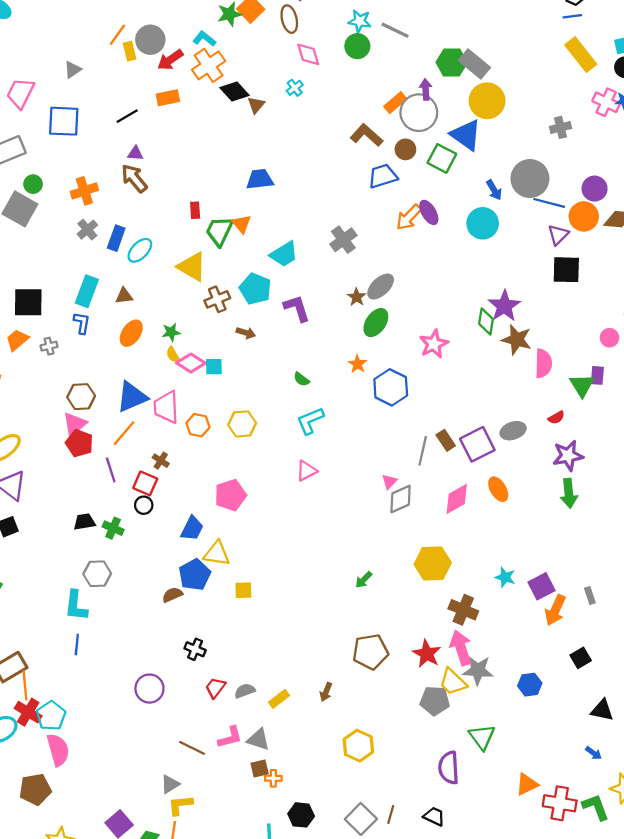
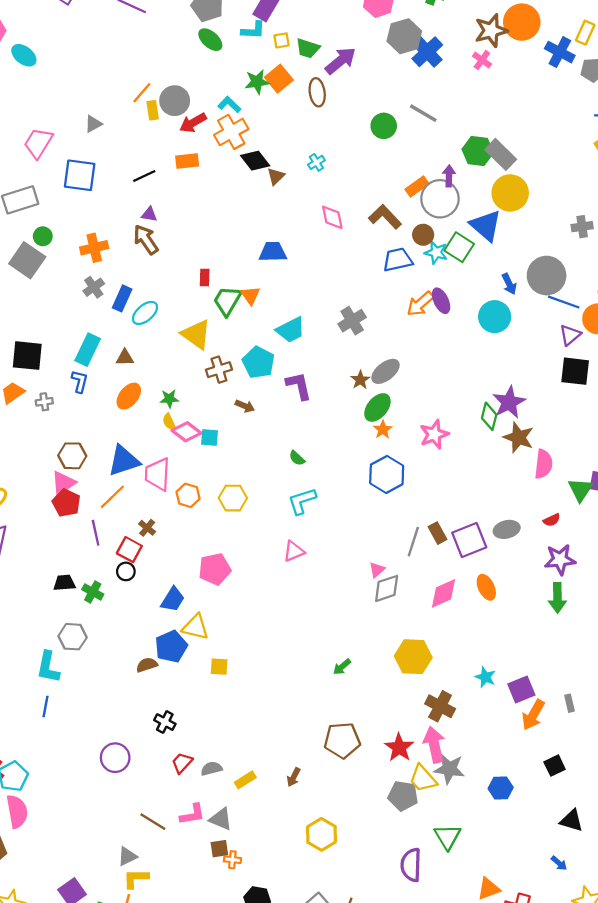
cyan star: (360, 21) -> (436, 252), moved
pink diamond: (308, 54) -> (332, 217), moved
orange star: (357, 364) -> (383, 429), moved

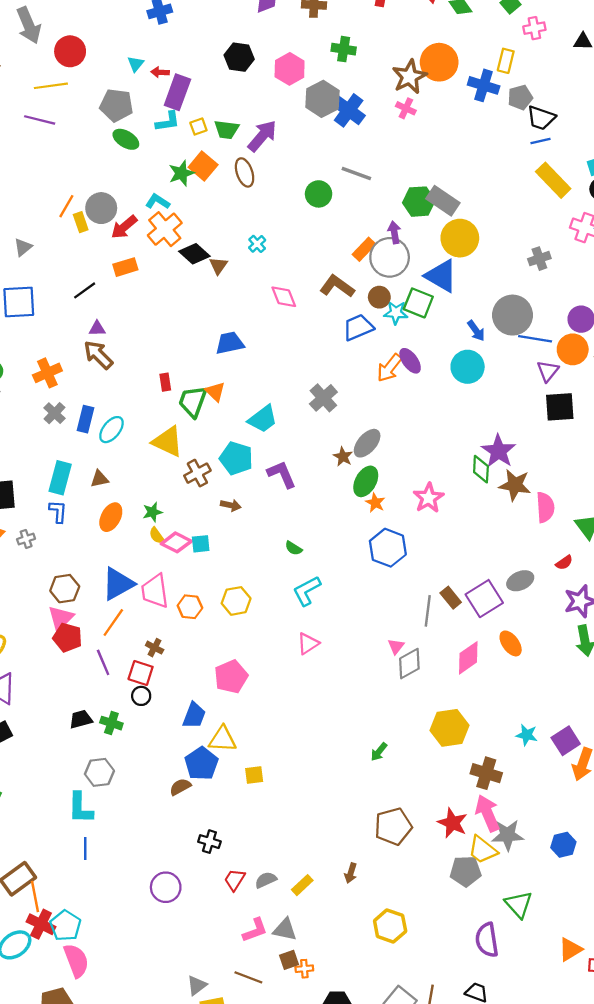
brown line: (153, 822) -> (248, 977), moved

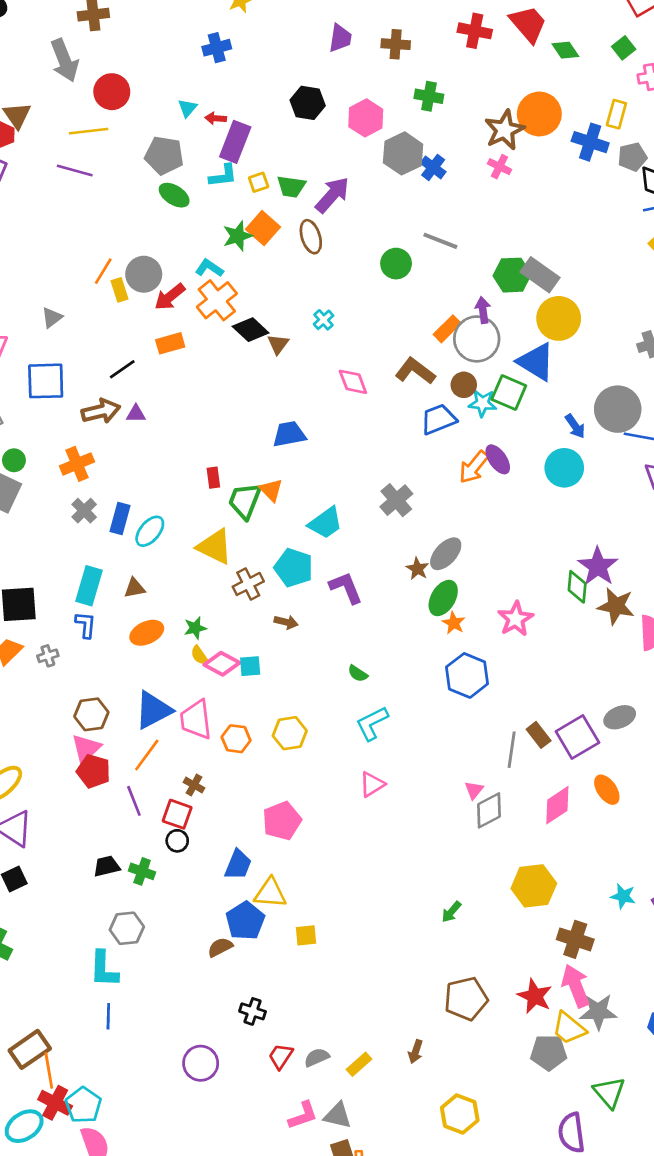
blue cross: (349, 110) -> (433, 167), size x0.7
brown arrow: (98, 355) -> (101, 411), moved, turned 120
orange ellipse: (111, 517) -> (147, 633), turned 36

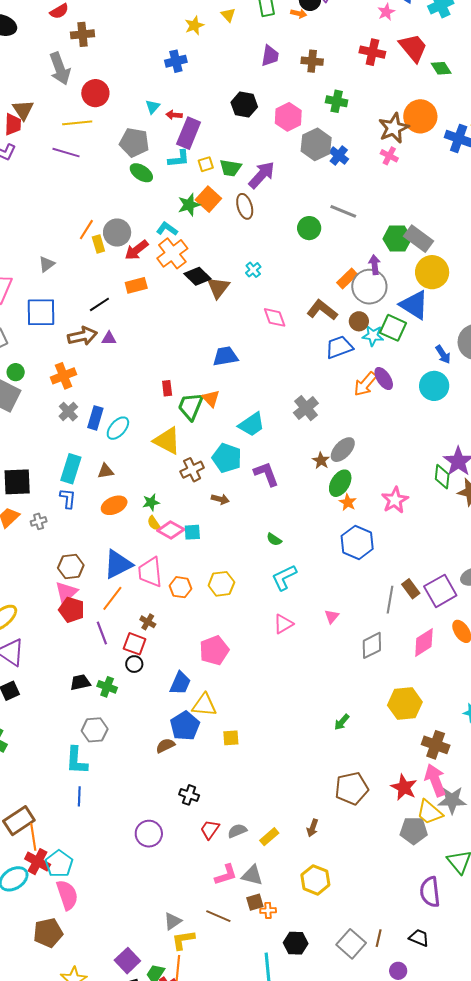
brown triangle: (278, 344) -> (218, 288), size x1.4
pink triangle: (474, 790) -> (332, 616), moved
yellow hexagon: (460, 1114) -> (315, 880), moved

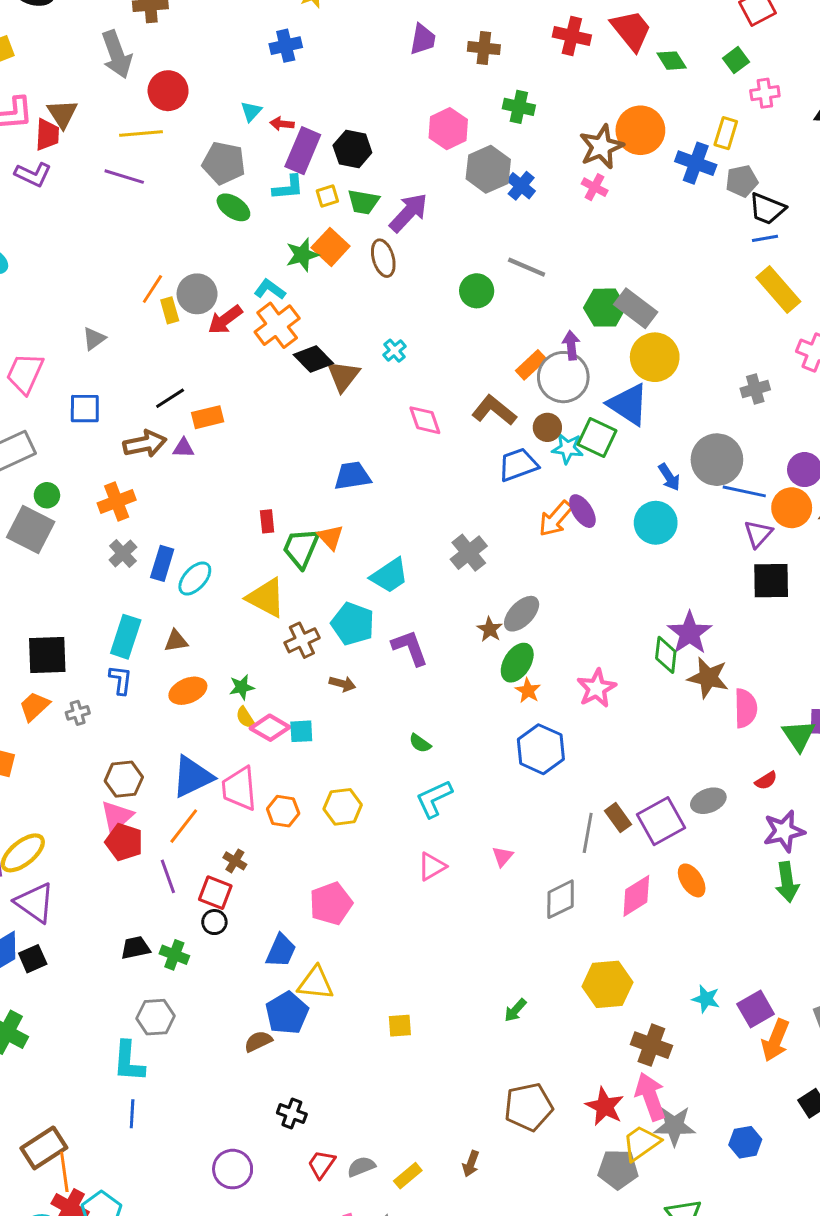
black hexagon: (244, 105) -> (352, 149), moved
orange rectangle: (136, 285) -> (208, 417), moved
blue square: (41, 312) -> (85, 409), size x0.7
yellow square: (231, 738) -> (400, 1026), moved
yellow trapezoid: (429, 812) -> (641, 1143), turned 104

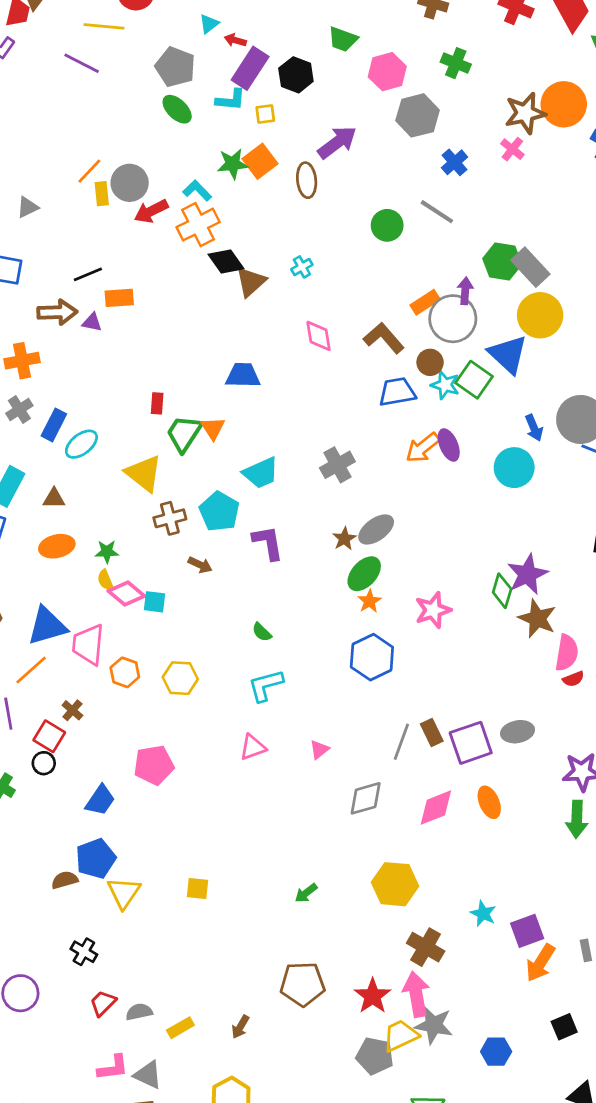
blue cross: (521, 186) -> (454, 162), moved
green trapezoid: (363, 202) -> (343, 39), moved
red semicircle: (766, 781) -> (573, 679), moved
yellow triangle: (316, 983) -> (124, 893), moved, turned 48

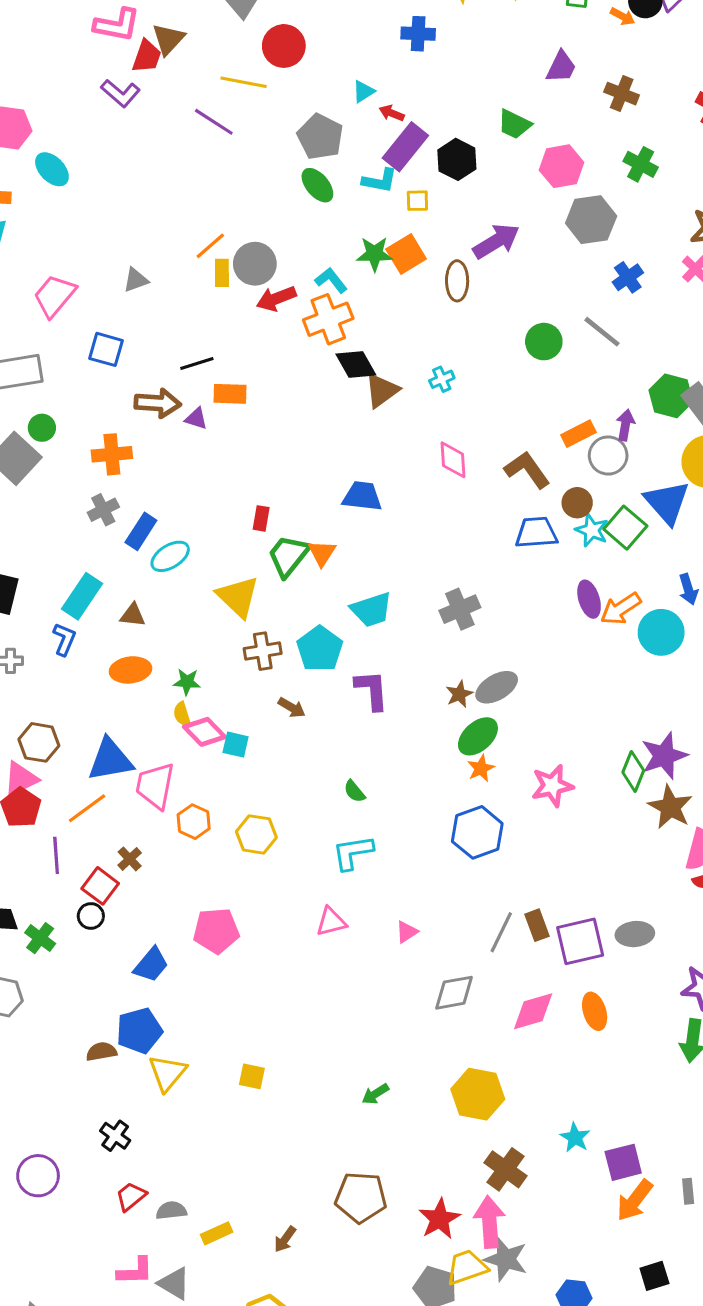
gray circle: (453, 319) -> (608, 456), size x0.7
orange arrow: (423, 448) -> (621, 609), moved

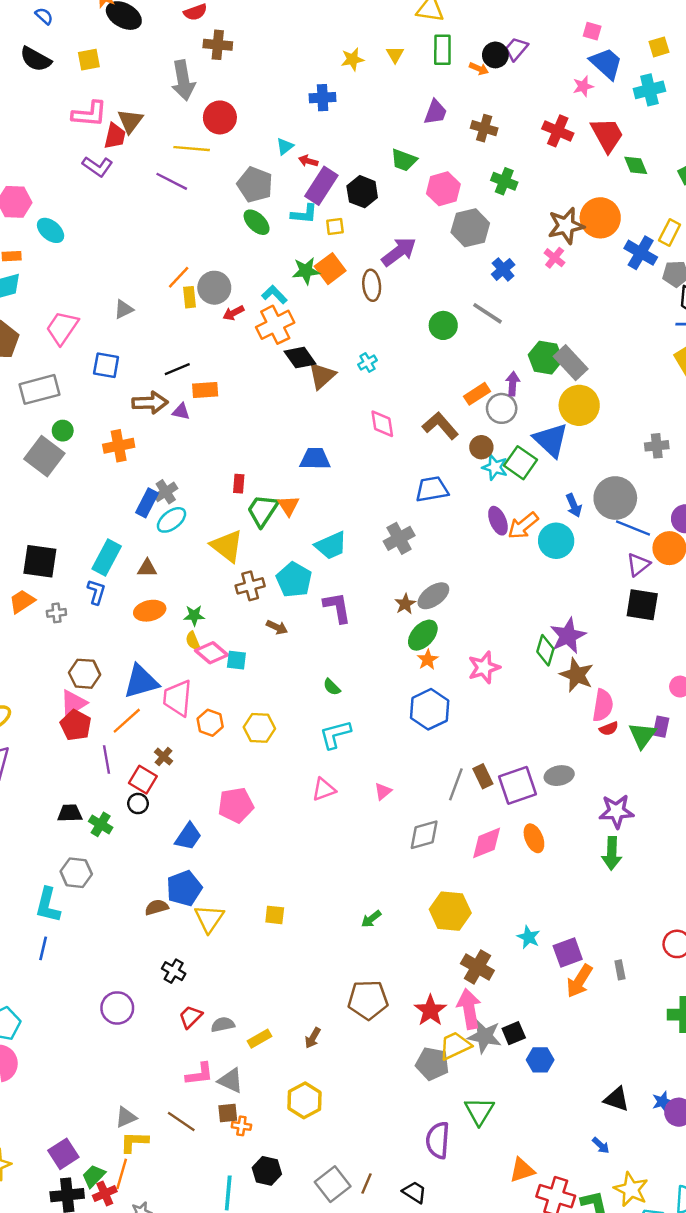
red arrow: (276, 299) -> (234, 313), size x0.7
gray cross: (103, 510) -> (166, 492), moved
blue trapezoid: (536, 533) -> (432, 489), moved
black square: (654, 1276) -> (514, 1033), moved

